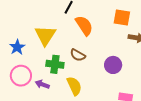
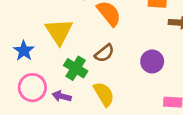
brown semicircle: (78, 55) -> (104, 53), turned -63
green cross: (55, 64) -> (76, 68), turned 30

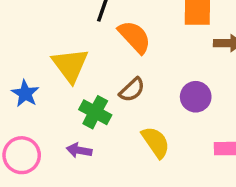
pink circle: (32, 88) -> (22, 155), moved
yellow semicircle: (104, 94) -> (156, 142), moved

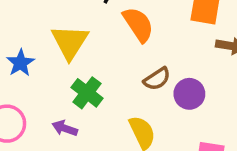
brown semicircle: (132, 90) -> (157, 79), moved

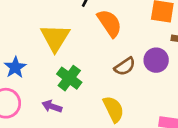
blue star: (20, 63) -> (15, 67), moved
purple circle: (189, 94) -> (156, 60), moved

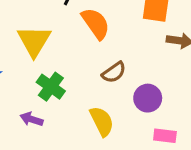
purple circle: (156, 60) -> (148, 98), moved

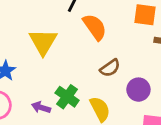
green cross: (51, 87) -> (67, 97), moved

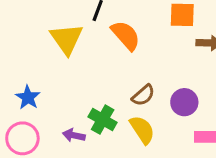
yellow triangle: (43, 42) -> (67, 39), moved
brown semicircle: (110, 68) -> (143, 95), moved

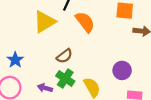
yellow triangle: (67, 39) -> (44, 22), turned 30
brown semicircle: (143, 95) -> (64, 56), moved

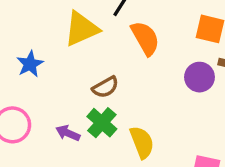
blue star: (15, 60) -> (30, 64), moved
purple circle: (122, 70) -> (199, 77), moved

